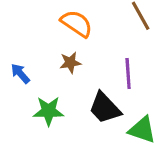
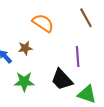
brown star: (70, 63) -> (25, 48), moved

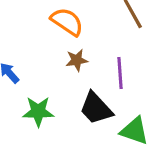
brown star: (25, 48) -> (77, 60), moved

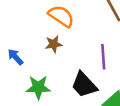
brown star: (77, 60) -> (54, 44), moved

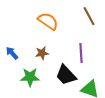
brown star: (54, 44) -> (42, 53), moved

